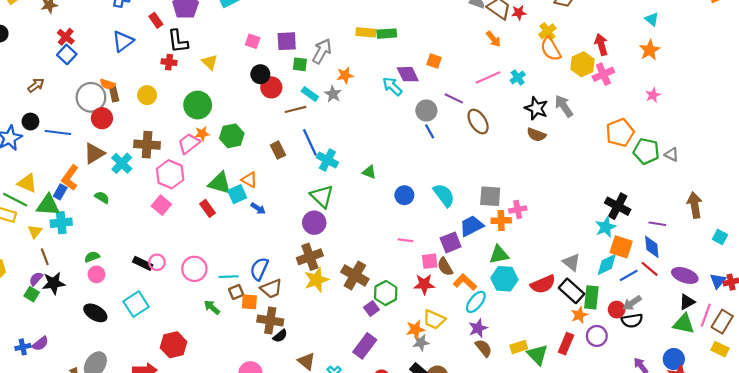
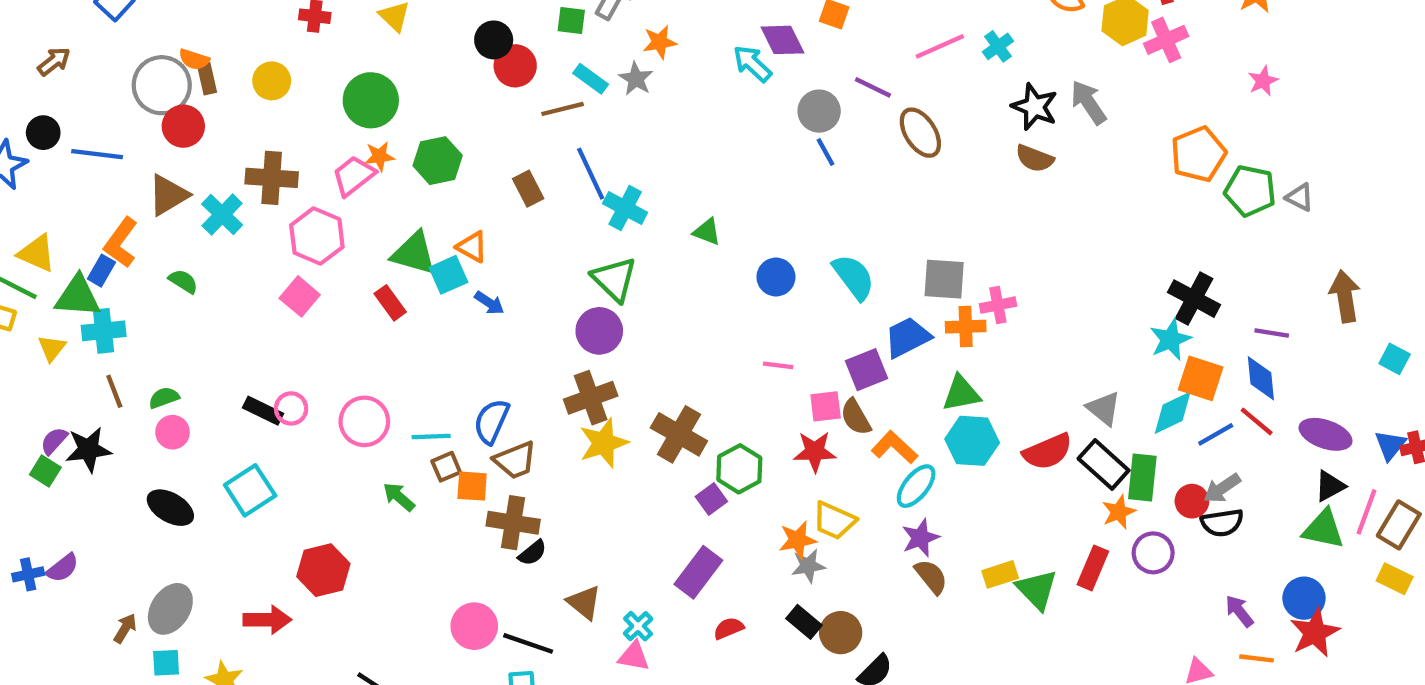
brown line: (45, 257) -> (114, 391), moved

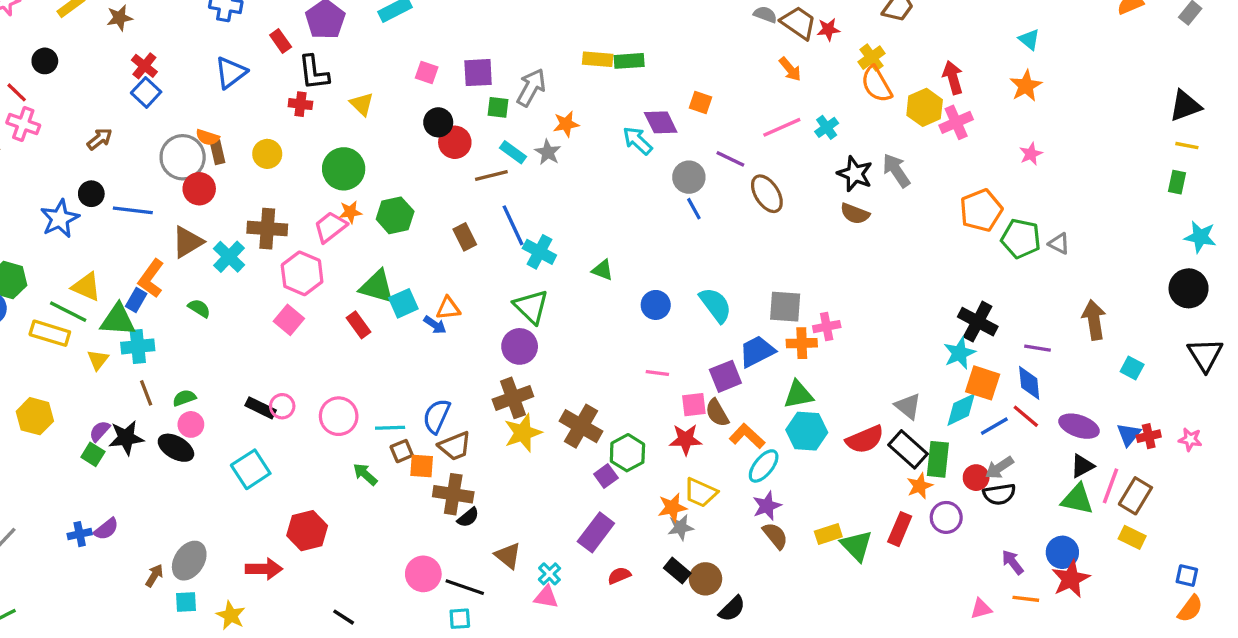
orange triangle: (472, 247) -> (448, 308), moved, turned -35
black ellipse: (170, 508) -> (176, 448), moved

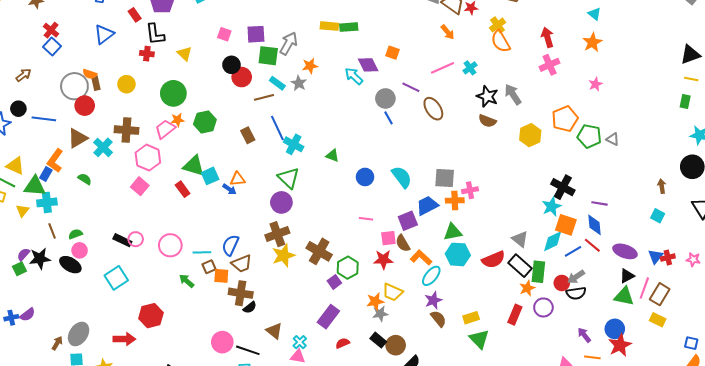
green square: (498, 107) -> (268, 56), size x1.5
yellow hexagon: (925, 107) -> (530, 135), moved
brown arrow: (1094, 320) -> (662, 186), moved, size x0.6
green square: (93, 454) -> (19, 269), turned 32
green triangle: (857, 546) -> (479, 339), moved

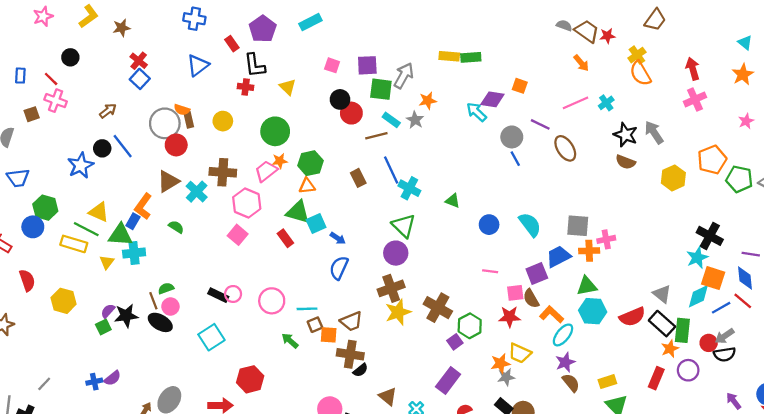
purple diamond: (368, 65) -> (492, 99), turned -55
blue line: (44, 119) -> (123, 146), moved, turned 45
orange triangle: (238, 179) -> (307, 186), moved
brown line: (52, 231) -> (153, 301), moved
blue semicircle: (230, 245) -> (339, 268), moved

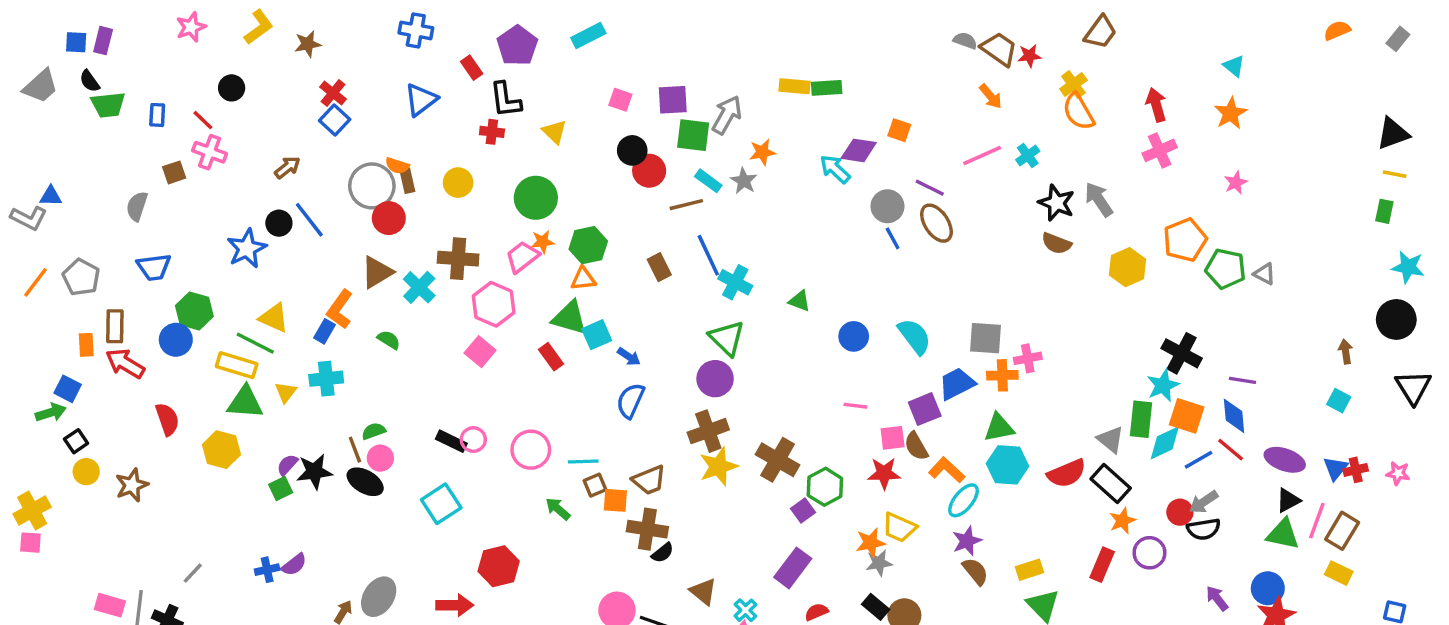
brown ellipse: (565, 148) -> (936, 223), moved
green triangle: (120, 235) -> (245, 402), moved
green rectangle: (682, 330) -> (1141, 419), moved

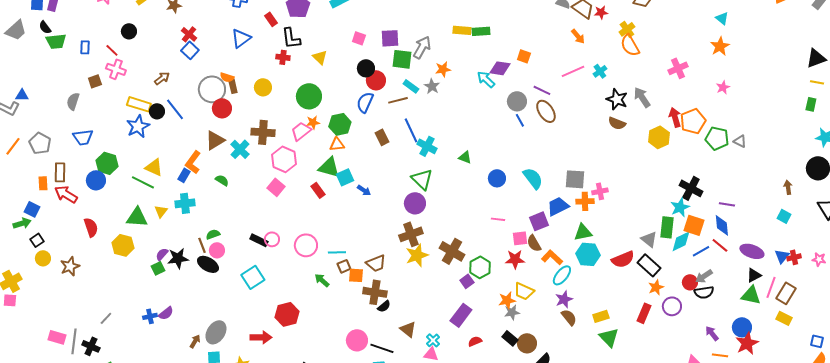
red arrow: (1156, 105) -> (675, 117), moved
yellow rectangle: (237, 365) -> (139, 104), moved
blue semicircle: (631, 401) -> (365, 102), moved

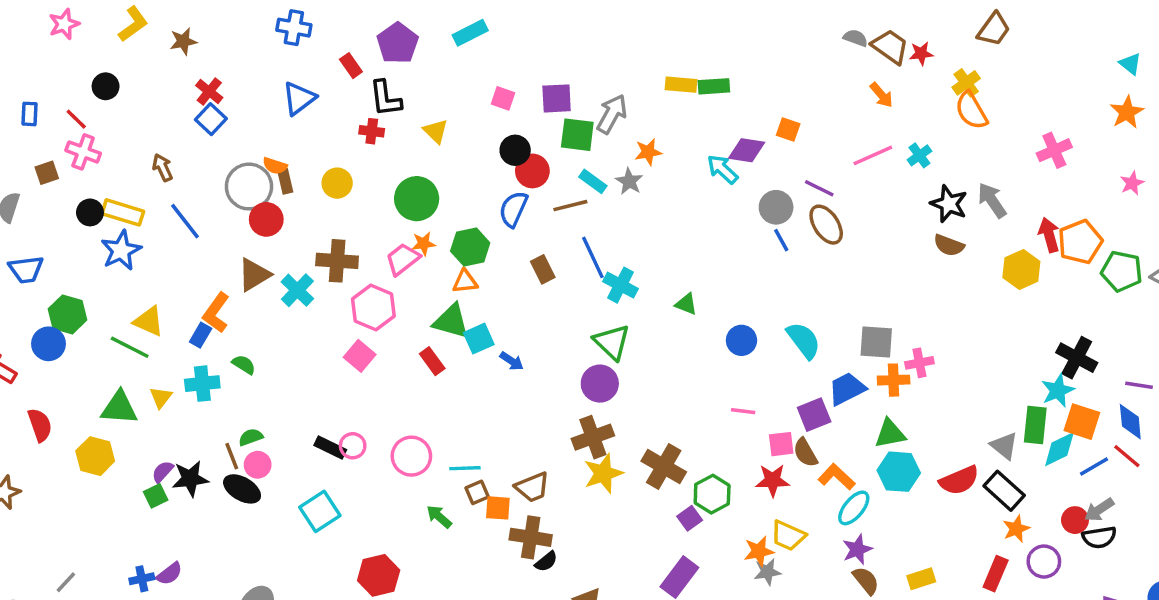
brown arrow: (162, 78) -> (163, 168), turned -77
black circle: (157, 111) -> (90, 212), moved
green semicircle: (222, 180) -> (244, 365), moved

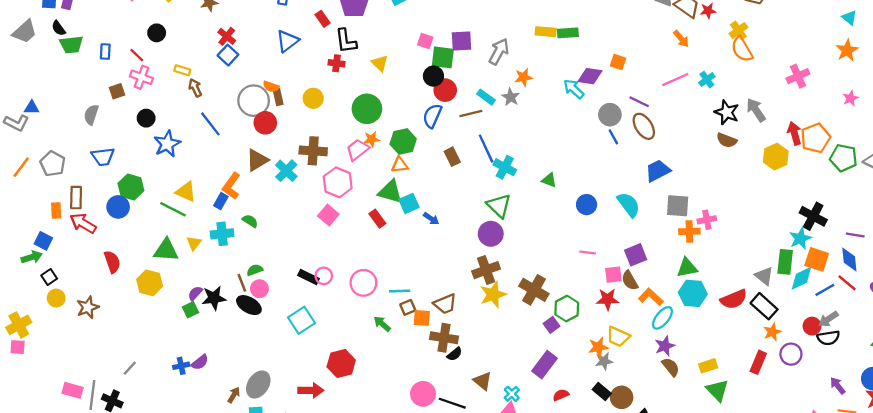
green square: (577, 135) -> (443, 57), moved
yellow rectangle: (123, 212) -> (182, 70), moved, size x0.6
blue trapezoid: (847, 389) -> (658, 171), moved

